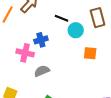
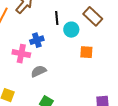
black line: (61, 18) -> (57, 18), turned 64
brown rectangle: (98, 18) -> (93, 16), turned -30

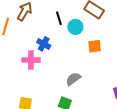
blue cross: (37, 40) -> (44, 44), turned -32
gray semicircle: (39, 71) -> (73, 79), moved

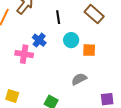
cyan circle: (75, 27) -> (71, 40), moved
gray semicircle: (73, 79) -> (79, 79), moved

